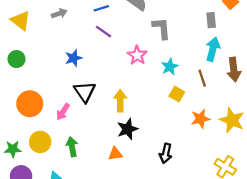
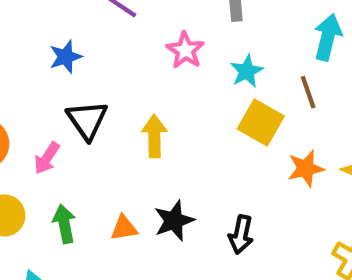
yellow square: (177, 94) -> (261, 123), size x1.5
black star: (127, 129) -> (174, 221), moved
orange triangle: (115, 154) -> (124, 228), moved

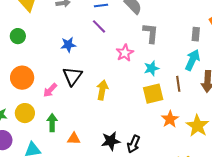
yellow square: (261, 123) -> (153, 94), turned 35
orange star: (306, 168) -> (170, 119), turned -30
black star: (174, 221) -> (111, 141), moved
orange triangle: (124, 228) -> (74, 139), moved

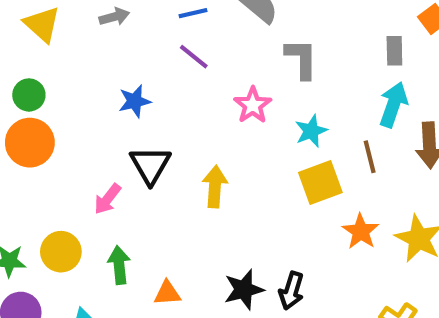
orange circle: (22, 78) -> (30, 143), moved

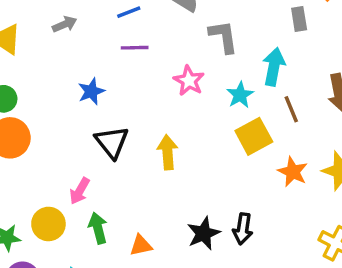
purple line: (194, 57) -> (135, 48), turned -32
cyan arrow: (393, 105) -> (274, 67), moved
pink arrow: (108, 199) -> (80, 191), moved

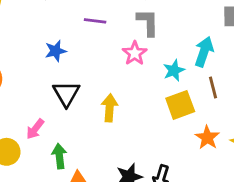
gray L-shape: (224, 37) -> (148, 22), moved
green arrow: (98, 228) -> (59, 156), moved

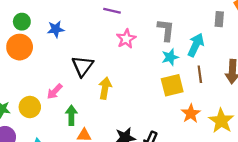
gray L-shape: (148, 22) -> (166, 30), moved
blue star: (56, 51) -> (56, 29), moved
pink star: (135, 53) -> (126, 39), moved
yellow arrow: (110, 108) -> (105, 88), moved

